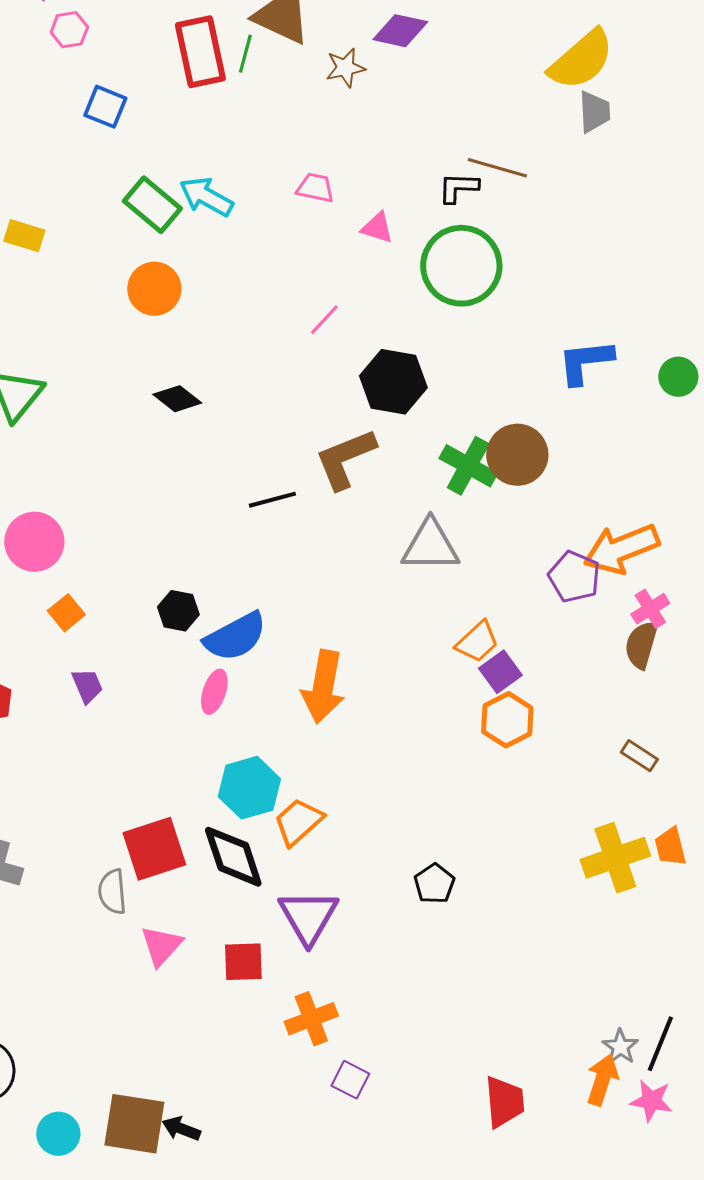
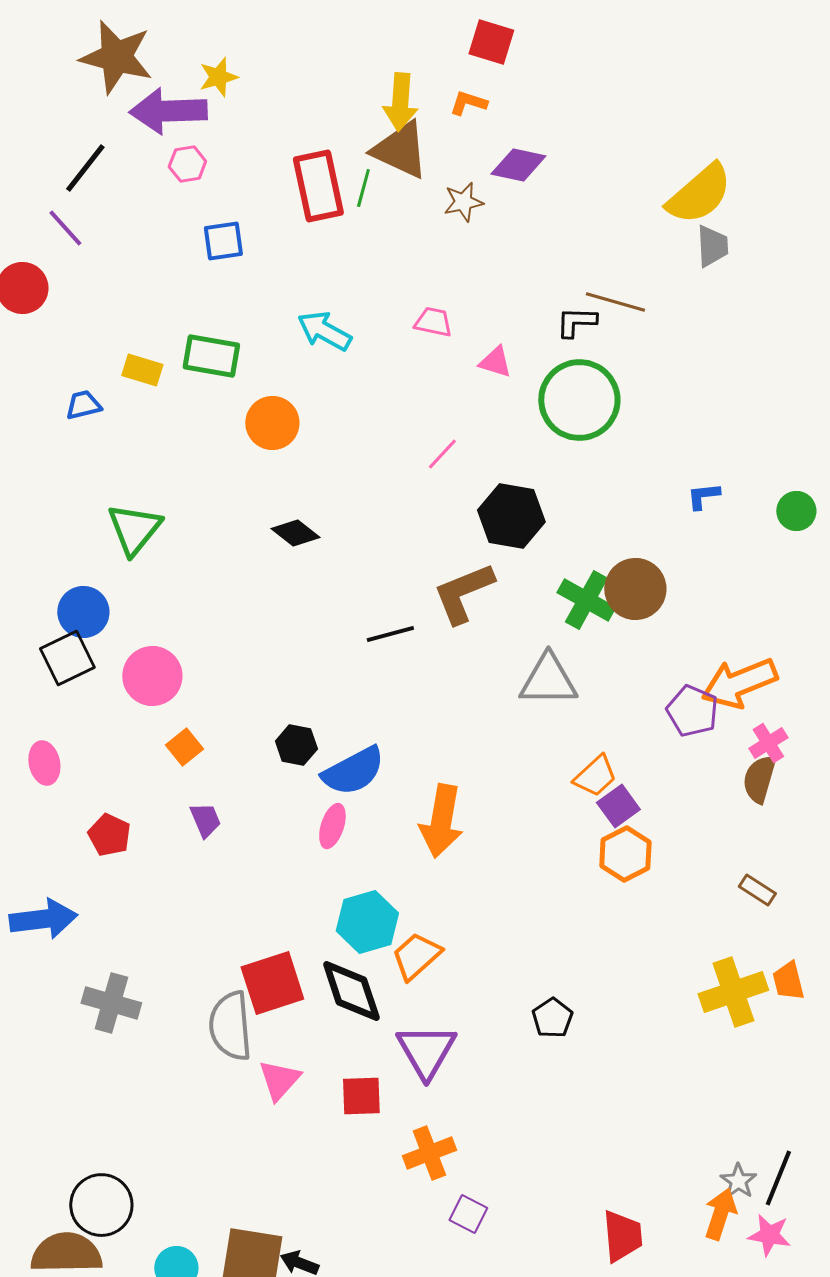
blue square: (105, 107) -> (223, 241), turned -30
green rectangle: (152, 205) -> (211, 356), moved, turned -30
blue L-shape: (585, 362) -> (703, 496), size x0.6
gray semicircle: (112, 892) -> (230, 1026), size x1.5

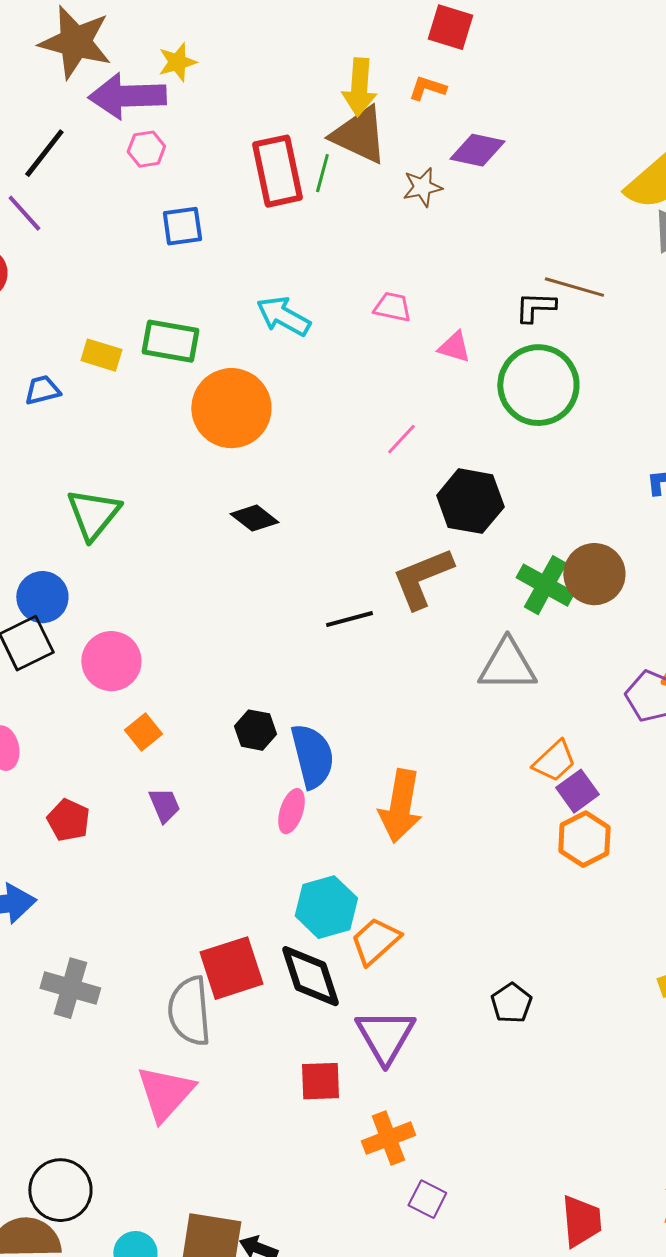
orange circle: (272, 423) -> (231, 408), size x1.5
blue semicircle: (353, 771) -> (312, 756), turned -76
pink triangle: (279, 1080) -> (165, 1093), moved, size x1.4

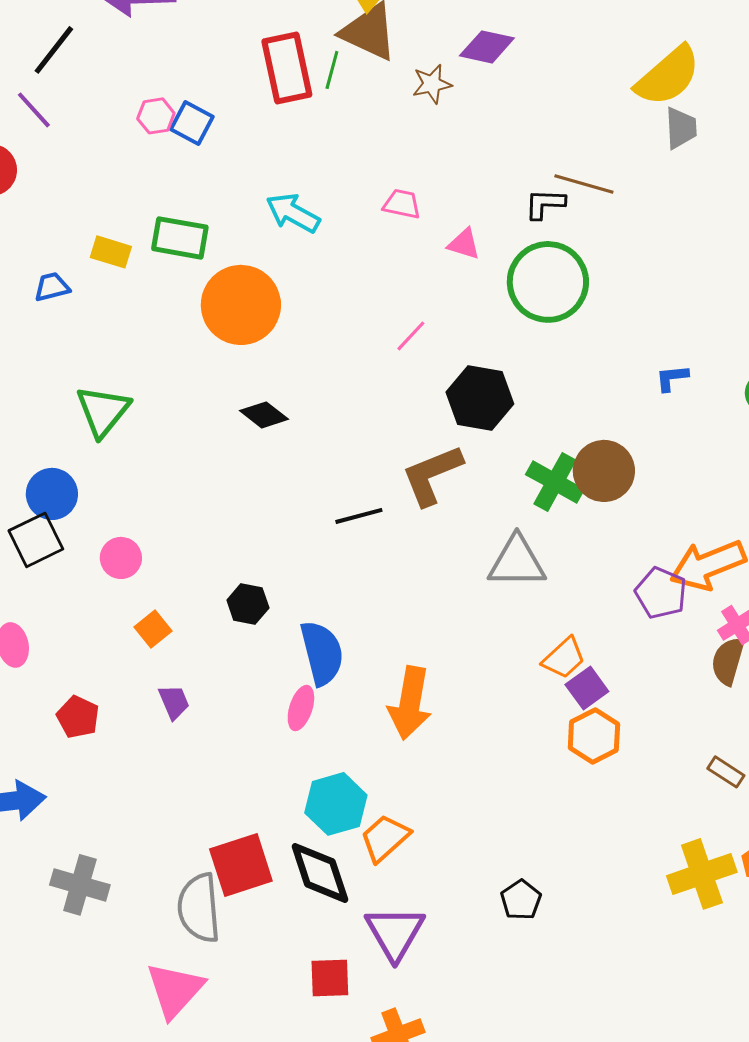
pink hexagon: (146, 149) -> (156, 116), moved
blue square: (182, 226) -> (192, 123), turned 36
pink circle: (111, 661) -> (121, 558), size x0.7
black hexagon: (255, 730) -> (248, 604), moved

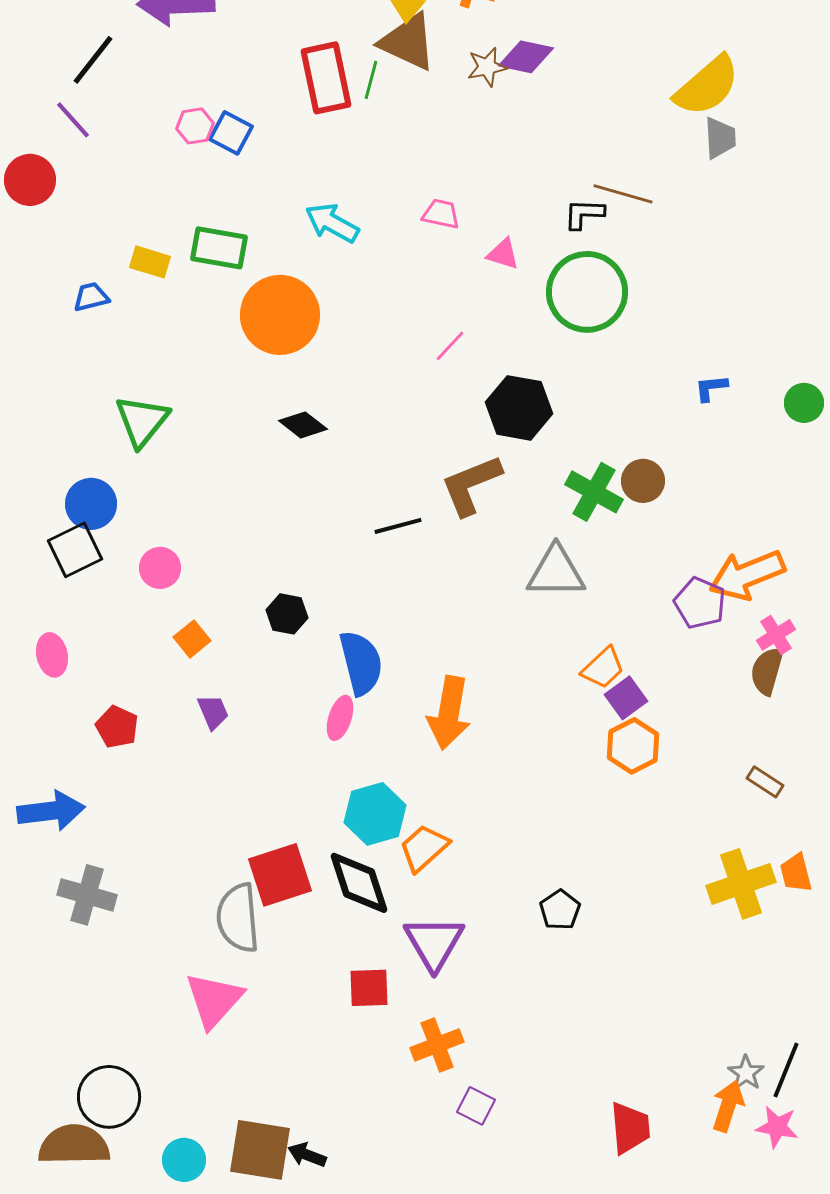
brown star: (432, 84) -> (487, 67), moved
brown circle: (604, 471) -> (643, 481), size x0.7
gray cross: (80, 885) -> (87, 895), moved

